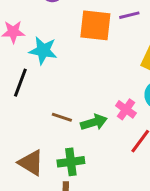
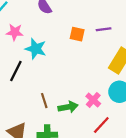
orange square: (95, 25) -> (77, 34), size x0.6
brown line: (62, 117) -> (44, 101), turned 48

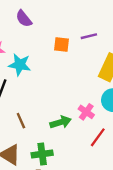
brown line: (44, 101) -> (21, 121), moved

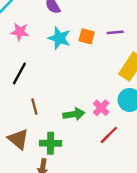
cyan star: (20, 65) -> (59, 38), moved

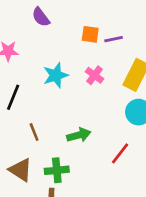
orange square: (87, 36) -> (90, 34), moved
cyan star: (59, 38) -> (56, 75), moved, turned -30
pink cross: (101, 108) -> (94, 75), moved

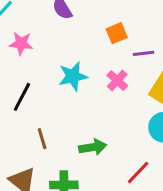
orange square: (90, 34) -> (117, 33), turned -36
purple line: (114, 39) -> (144, 53), moved

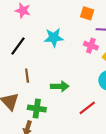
orange square: (117, 33) -> (87, 13), turned 32
pink cross: (117, 80) -> (91, 46), moved, turned -32

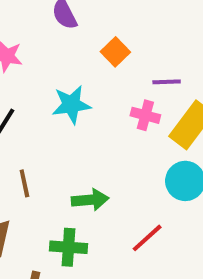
orange square: (87, 13) -> (115, 52), moved, turned 32
green cross: (37, 109) -> (68, 247), moved

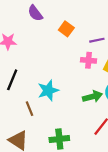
cyan star: (71, 105) -> (48, 90), moved
green arrow: (90, 200) -> (92, 97), moved

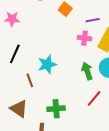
green arrow: (92, 97) -> (87, 71), turned -96

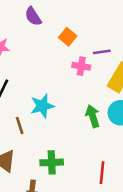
pink cross: (85, 38) -> (81, 66), moved
red line: (94, 98) -> (102, 173), moved, turned -36

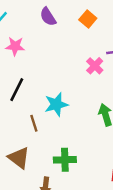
orange square: (68, 37) -> (88, 19), moved
pink cross: (81, 66) -> (95, 66), turned 35

